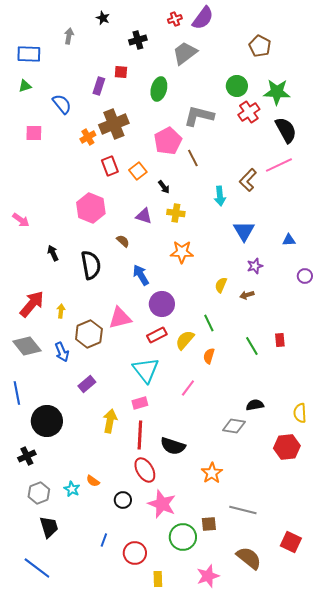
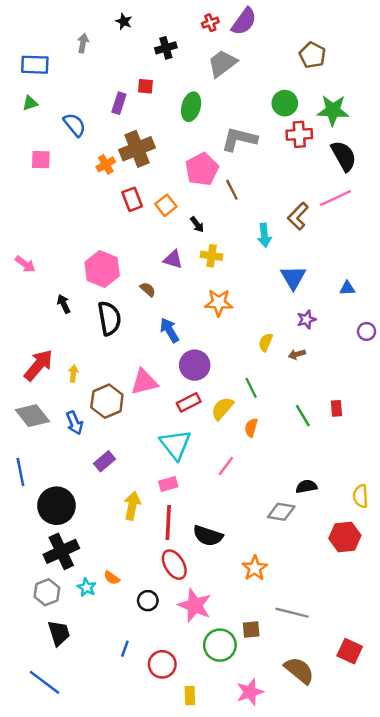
red cross: (249, 112) -> (299, 134), turned 30
pink hexagon: (91, 208) -> (102, 269), moved
black cross: (27, 456) -> (61, 551), moved, size x1.6

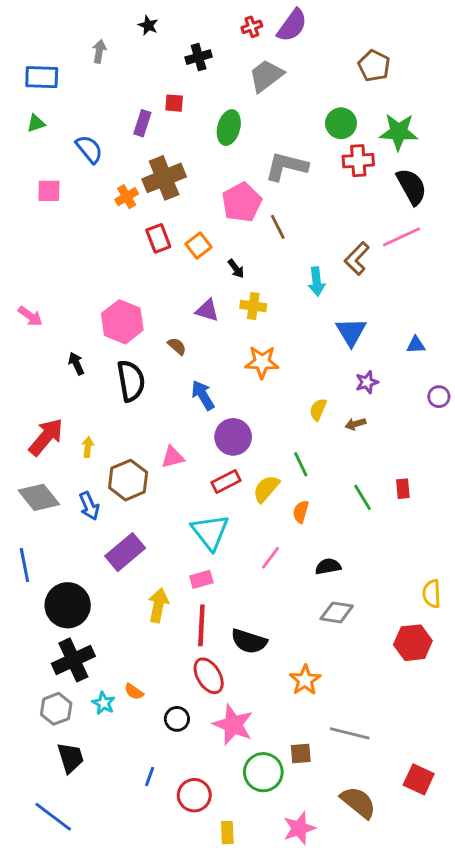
pink triangle: (144, 382) -> (173, 457), size x0.7
purple rectangle: (105, 461) -> (125, 552), size x1.5
black semicircle: (306, 486) -> (328, 566), moved

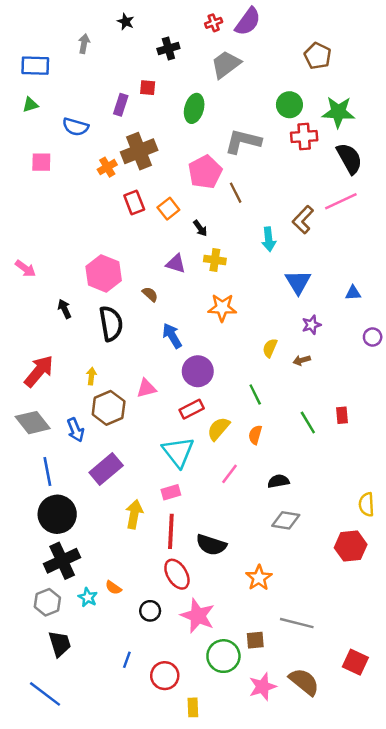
blue semicircle: (89, 149) -> (76, 127), turned 145
yellow arrow: (88, 447) -> (91, 376), moved
yellow semicircle: (266, 489) -> (219, 429), moved
blue line: (24, 565) -> (47, 471), moved
pink star: (299, 828) -> (263, 687), moved

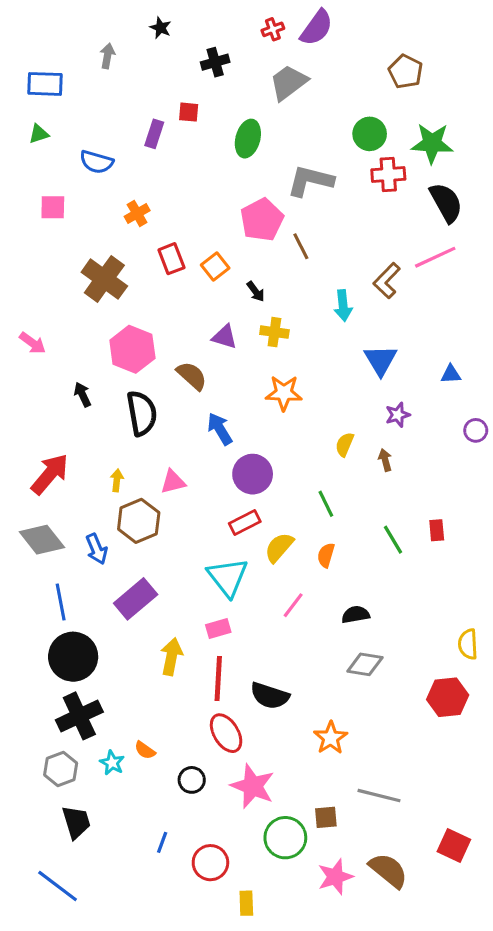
brown cross: (139, 151) -> (104, 279), moved, turned -32
brown semicircle: (150, 294) -> (192, 376), size x1.5
brown arrow: (302, 360) -> (385, 460), turned 91
pink triangle: (146, 388) -> (173, 482), moved

